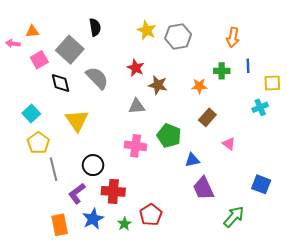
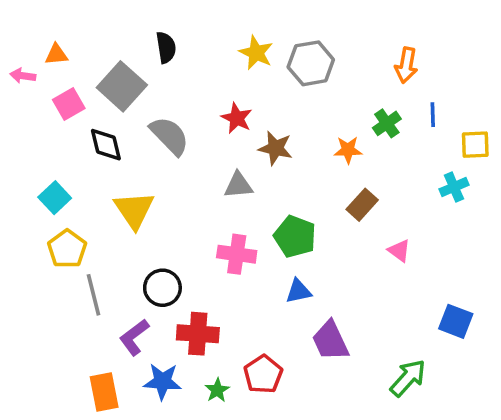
green cross: (222, 71) -> (387, 123), turned -35
blue triangle: (192, 160) -> (298, 291), moved
purple trapezoid: (203, 188) -> (330, 341), moved
blue star: (93, 219) -> (162, 381), turned 30

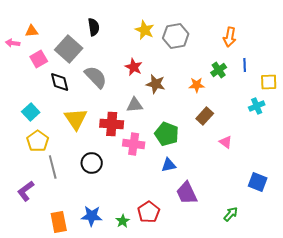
red cross: (198, 334) -> (112, 124), moved
purple L-shape: (134, 337) -> (26, 191), moved
green arrow: (408, 378) -> (231, 214), size x0.7

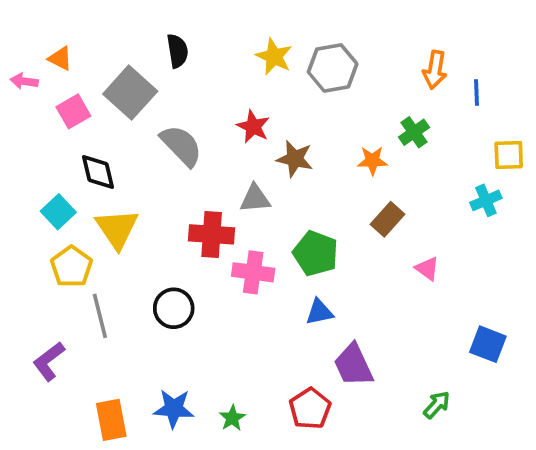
orange triangle: (32, 31) -> (60, 58), turned 32
blue line: (245, 65) -> (476, 93), moved
black diamond: (60, 82) -> (98, 172), moved
yellow triangle: (76, 119) -> (117, 229), moved
red pentagon: (149, 212) -> (310, 409), moved

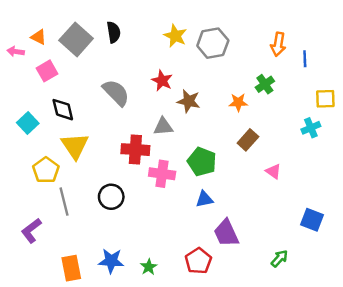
gray square: (130, 93) -> (76, 39), moved
cyan square: (58, 212) -> (28, 123), moved

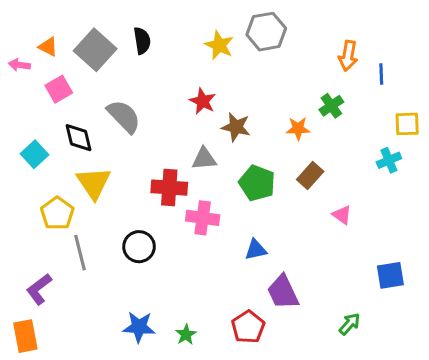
gray hexagon: (213, 43) -> (266, 32), moved
gray semicircle: (116, 93) -> (124, 116), moved
green pentagon: (202, 162) -> (257, 183), moved
blue square: (312, 220) -> (390, 275), turned -30
orange rectangle: (71, 268) -> (25, 336), moved

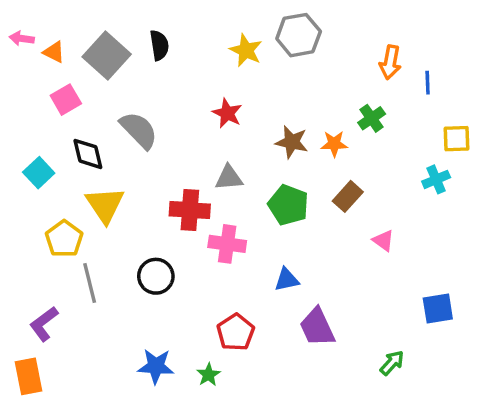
pink arrow: (19, 65) -> (22, 38), moved
brown star: (236, 127) -> (292, 142), moved
red pentagon: (248, 327) -> (236, 332), moved

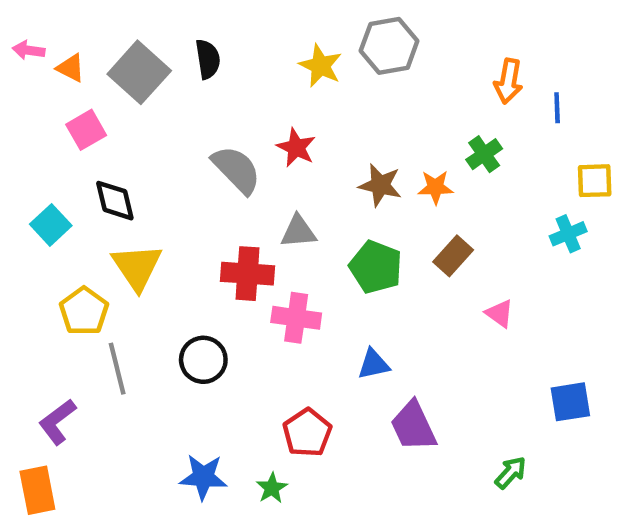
gray semicircle: (139, 130) -> (236, 170), moved

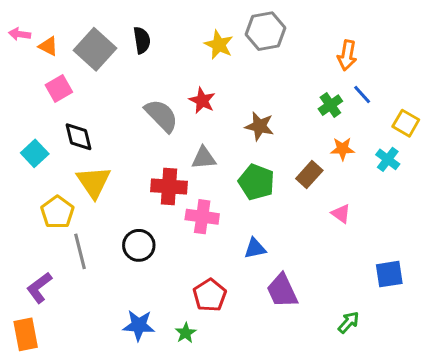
blue line: (557, 108) -> (362, 95), moved, turned -40
yellow square: (595, 181) -> (406, 123), turned 32
orange star: (435, 187) -> (342, 149), moved
cyan cross: (568, 234) -> (388, 159), turned -30

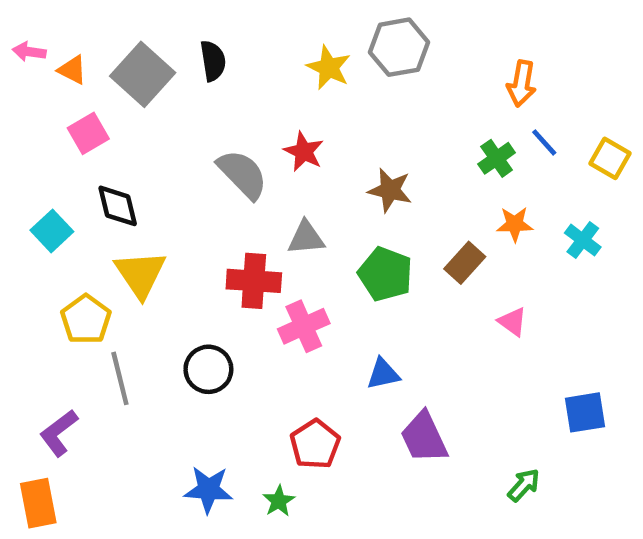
yellow square: (406, 123) -> (610, 158), moved
pink cross: (202, 217) -> (304, 326), turned -32

